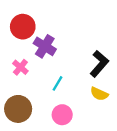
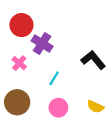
black L-shape: (99, 64) -> (93, 60), turned -80
yellow semicircle: (99, 94) -> (95, 107), moved

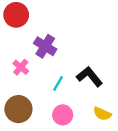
red circle: (21, 25) -> (16, 15), moved
black L-shape: (93, 60) -> (89, 77), moved

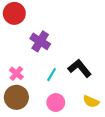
pink cross: (21, 67) -> (16, 73), moved

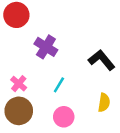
black L-shape: (80, 68) -> (102, 60), moved
yellow semicircle: (91, 101) -> (104, 103), moved, turned -105

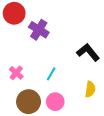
purple cross: (46, 47) -> (39, 30), moved
brown circle: (19, 111) -> (29, 102), moved

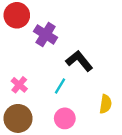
black L-shape: (88, 52) -> (79, 61), moved
brown circle: (29, 102) -> (18, 118), moved

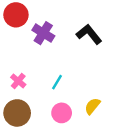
black L-shape: (79, 61) -> (89, 34), moved
yellow semicircle: (106, 104) -> (92, 106), moved, turned -150

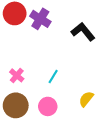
purple cross: (43, 33) -> (40, 19), moved
pink circle: (62, 113) -> (48, 106), moved

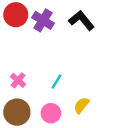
black L-shape: (83, 32) -> (81, 20), moved
yellow semicircle: (86, 99) -> (81, 105), moved

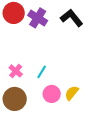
cyan line: (57, 82) -> (42, 72), moved
pink circle: (51, 113) -> (52, 94), moved

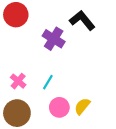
purple cross: (38, 18) -> (54, 39), moved

